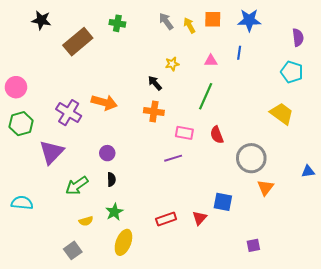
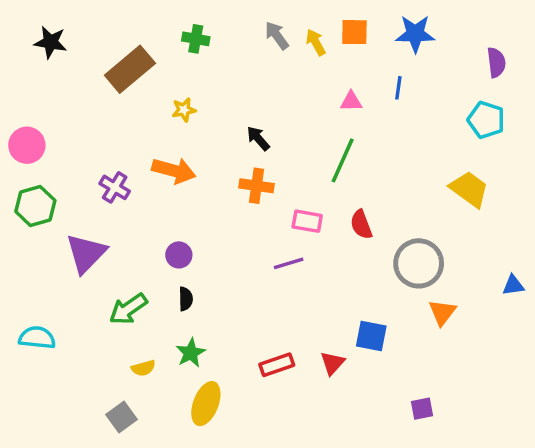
black star: (41, 20) -> (51, 42), moved
yellow star: (172, 64) -> (184, 110), moved
purple cross: (69, 113) -> (115, 187), size x0.7

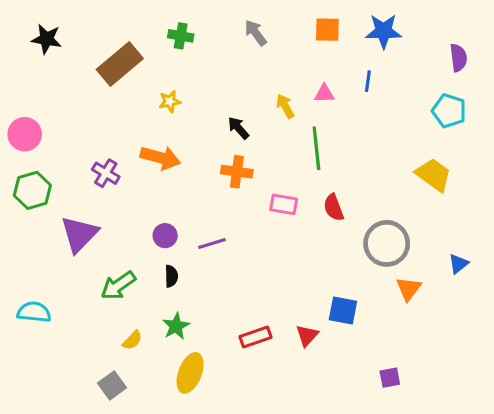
yellow arrow: (316, 42) -> (285, 106), moved
green line: (343, 160) -> (316, 148), turned -30
purple line: (289, 263) -> (212, 243), moved
blue triangle: (513, 285) -> (458, 264), moved, turned -30
yellow semicircle: (143, 368) -> (132, 340), turned -30

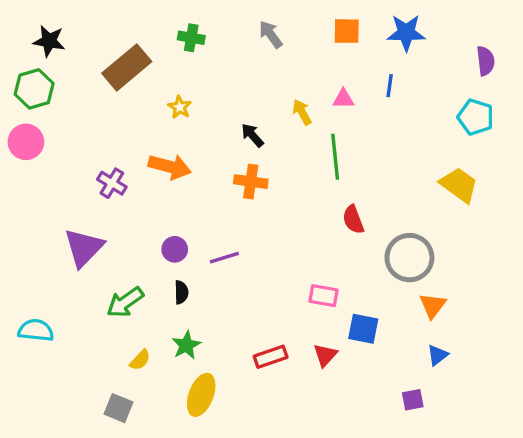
yellow star: (170, 101) -> (180, 107), turned -30
green hexagon: (32, 190) -> (34, 89), moved
pink rectangle: (284, 204) -> (323, 296), moved
blue triangle: (458, 264) -> (438, 355), moved
gray square: (112, 385) -> (118, 408), turned -32

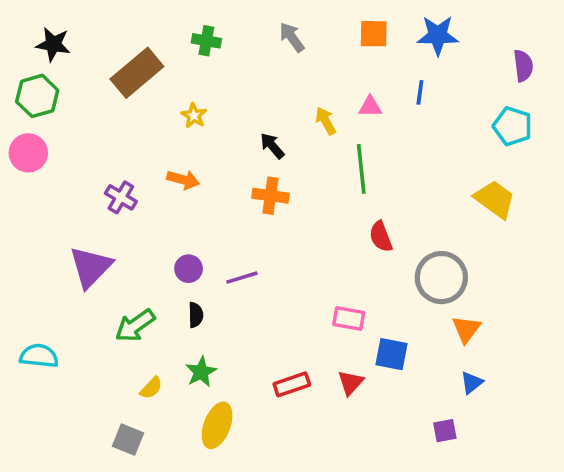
orange arrow: (170, 167) -> (183, 180), size x0.7

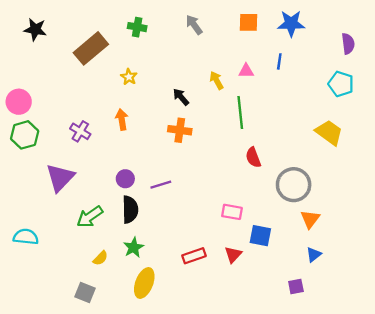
green hexagon: (37, 96) -> (25, 135), moved
orange arrow: (183, 180) -> (122, 119), turned -114
black semicircle: (196, 315) -> (130, 210), size x1.6

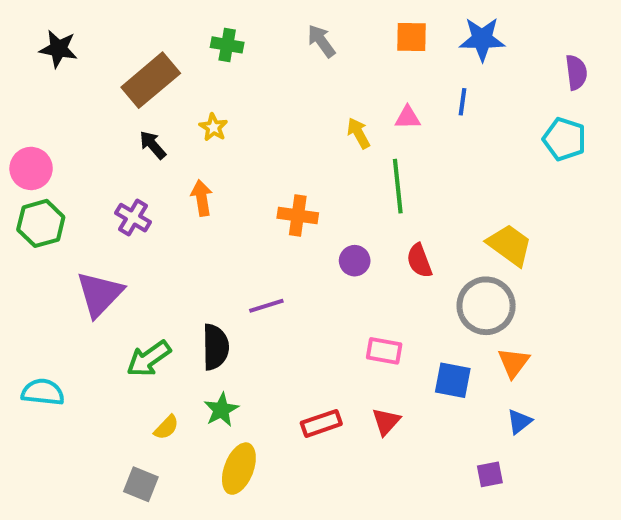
black arrow: (181, 97) -> (153, 145), moved
yellow trapezoid: (329, 133) -> (510, 245), moved
purple circle: (125, 179) -> (355, 261), moved
blue square: (260, 236) -> (453, 380), moved

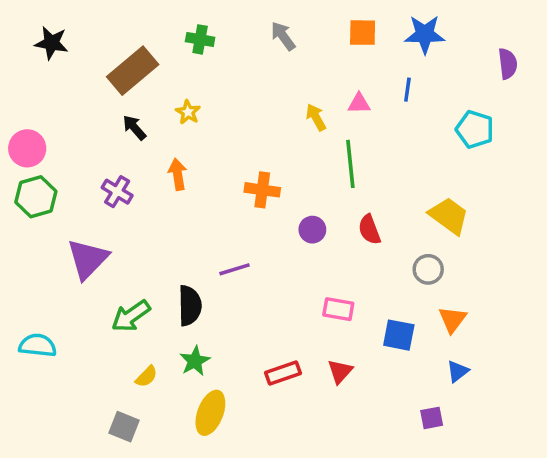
cyan pentagon: (564, 139) -> (475, 129), moved
gray circle: (486, 306) -> (428, 269), size x0.6

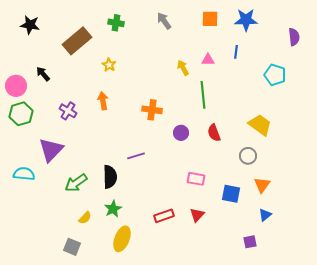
black arrow: (134, 128) -> (43, 74), moved
cyan semicircle: (38, 345) -> (24, 174), moved

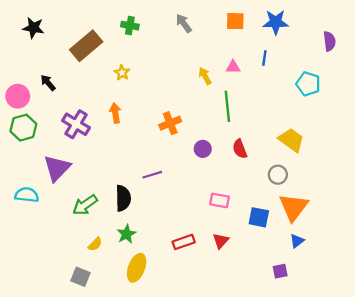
orange cross: (152, 110) -> (170, 123), turned -30
purple cross: (68, 111) -> (76, 124), size x1.4
orange triangle: (262, 185) -> (294, 207), size x1.6

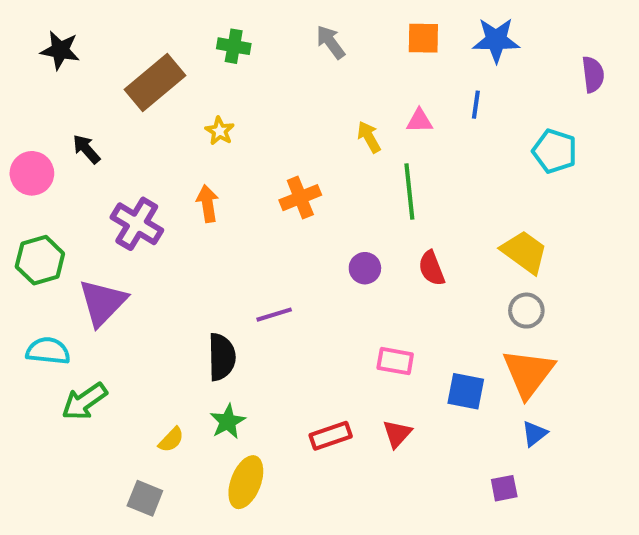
orange cross: (170, 123) -> (300, 198), moved
green hexagon: (23, 128) -> (40, 260), moved
gray circle: (278, 175) -> (526, 311), moved
green arrow: (85, 205) -> (84, 401), moved

